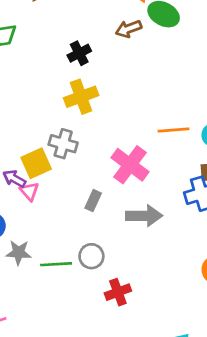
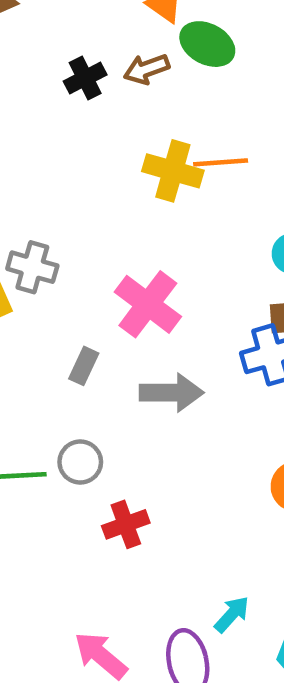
black cross: (79, 53) -> (85, 78), moved
yellow cross: (81, 97) -> (173, 171), moved, turned 36
orange line: (174, 130) -> (221, 162), moved

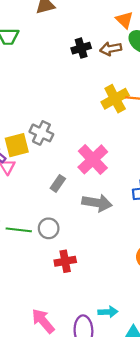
yellow cross: (173, 171) -> (115, 99), turned 36
cyan arrow: (232, 614) -> (108, 312), turned 36

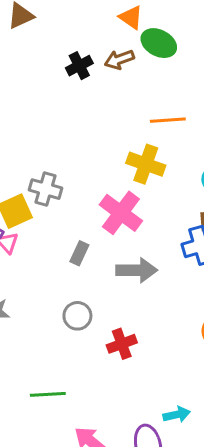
yellow cross: (115, 99) -> (146, 164), moved, turned -32
green line: (19, 230) -> (48, 394), moved
red cross: (65, 261) -> (122, 344), moved

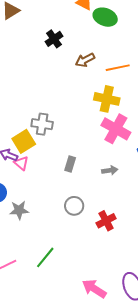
brown arrow: (119, 60) -> (85, 60), moved
pink cross: (121, 213) -> (116, 129), moved
gray arrow: (137, 270) -> (110, 170), size x0.6
green line: (48, 394) -> (45, 257), moved, turned -40

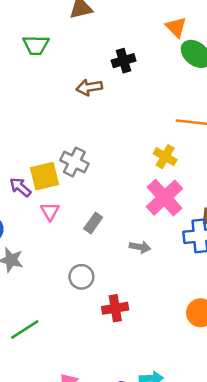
brown arrow: (85, 60) -> (89, 87), moved
yellow cross: (107, 99) -> (165, 157), size x0.7
pink triangle: (21, 163) -> (50, 211), moved

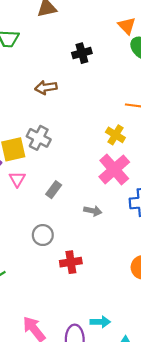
brown arrow: (89, 87) -> (46, 87), moved

